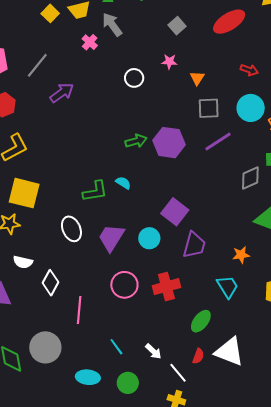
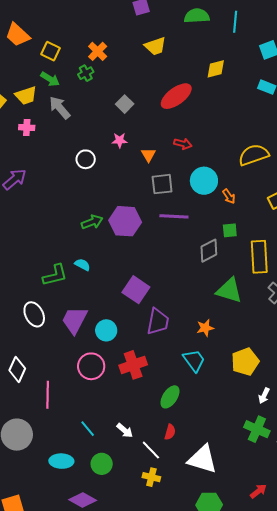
pink cross: (90, 42) -> (27, 128), moved, turned -35
red arrow: (249, 70) -> (183, 144), moved
purple line: (218, 141) -> (174, 216), turned 40
cyan circle: (149, 238) -> (106, 330), moved
white triangle: (229, 352) -> (203, 459), moved

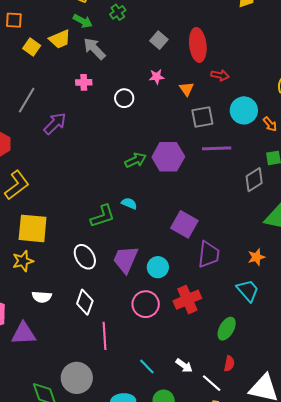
red ellipse: (176, 96) -> (198, 45), moved, turned -56
pink cross: (27, 128) -> (84, 82), moved
white diamond: (17, 369) -> (85, 302), moved

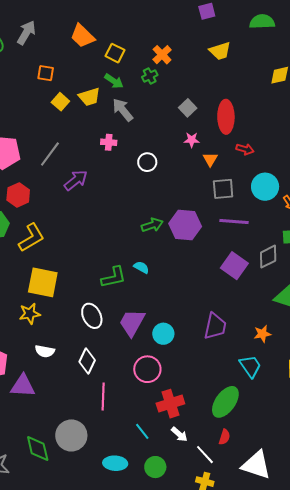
pink star: (157, 77) -> (192, 140), moved
purple square: (184, 224) -> (234, 266), moved
red cross: (187, 300) -> (170, 404), moved
green ellipse: (227, 329) -> (225, 402), size x1.4

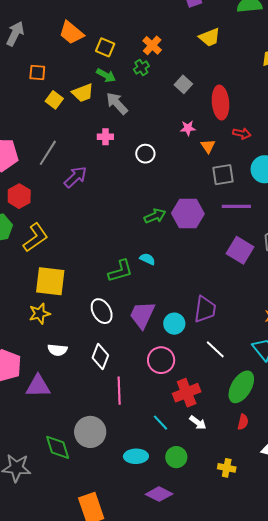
gray square: (188, 108) -> (183, 84), moved
purple trapezoid: (215, 326) -> (205, 309), moved
white line: (205, 455) -> (215, 349), moved

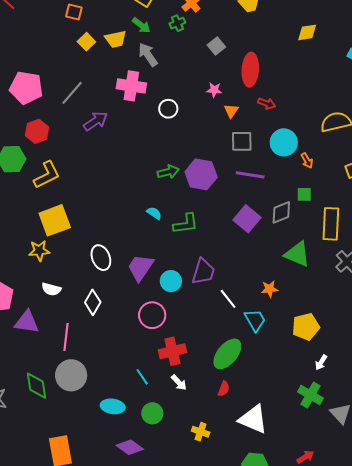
pink cross: (105, 137) -> (131, 86), size x1.8
green L-shape: (121, 271) -> (186, 224), moved
yellow square: (50, 281) -> (55, 220), turned -36
white line: (215, 349) -> (228, 299), moved
pink line: (119, 391) -> (66, 337), moved

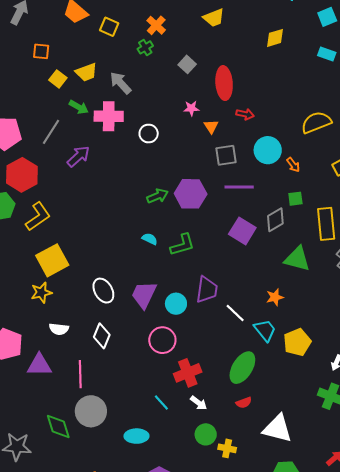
green arrow: (141, 25) -> (79, 107), moved
red hexagon: (37, 131) -> (22, 175), size x1.4
yellow pentagon: (306, 327) -> (297, 342), moved
red semicircle: (224, 389) -> (244, 403), turned 56
green circle: (152, 413) -> (206, 434), moved

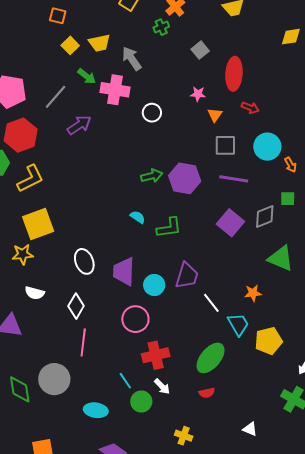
purple trapezoid: (144, 295) -> (124, 271), turned -32
pink line: (80, 374) -> (83, 342), moved
white triangle: (277, 429) -> (250, 429), moved, size x0.5
green circle: (206, 434) -> (141, 402), moved

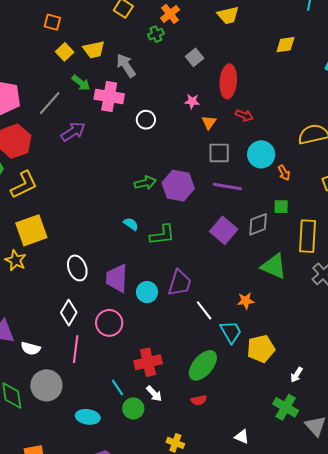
yellow star: (23, 254) -> (16, 260), turned 30
white semicircle: (35, 293) -> (31, 348), moved
pink circle: (135, 319) -> (109, 323), moved

